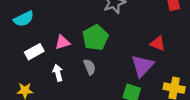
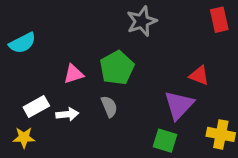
white rectangle: (34, 52) -> (36, 106), moved
white arrow: (58, 73) -> (67, 114), turned 98

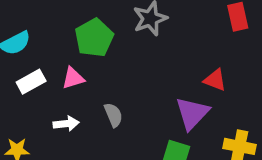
green pentagon: (117, 68) -> (94, 38), moved
white rectangle: (36, 106) -> (31, 82), moved

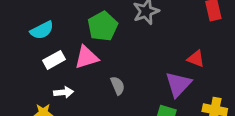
pink triangle: (73, 78) -> (86, 57), size x1.4
white arrow: (66, 124) -> (64, 92), moved

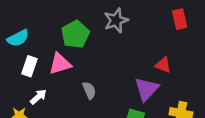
white rectangle: (54, 60) -> (29, 66), turned -42
white arrow: (64, 92) -> (38, 97), turned -36

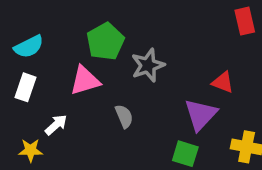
gray star: (116, 20) -> (148, 65), moved
white rectangle: (29, 66) -> (25, 87), moved

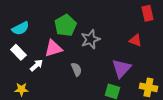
red triangle: (223, 82) -> (135, 40), moved
white rectangle: (25, 87) -> (18, 52), turned -63
white arrow: (56, 125) -> (36, 65), moved

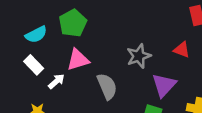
green pentagon: (65, 25) -> (73, 23), moved
gray star: (90, 39) -> (139, 56), moved
gray semicircle: (76, 69) -> (107, 86), size x1.5

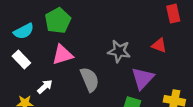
gray star: (139, 56) -> (119, 51), turned 30
white arrow: (56, 81) -> (45, 87), moved

